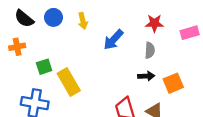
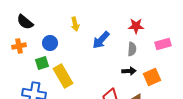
blue circle: (53, 17) -> (50, 43), moved
pink rectangle: (190, 33) -> (163, 44), moved

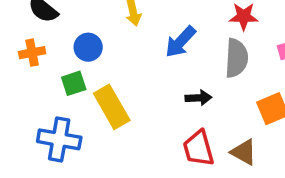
gray semicircle: (132, 49) -> (236, 58), size x1.5
black arrow: (129, 71) -> (198, 98), moved

